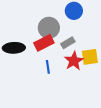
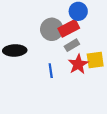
red rectangle: (44, 43) -> (69, 28), moved

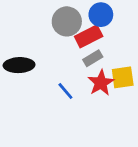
gray circle: (52, 29) -> (67, 21), moved
blue line: (51, 71) -> (65, 91), turned -32

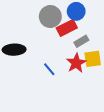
gray rectangle: (93, 58) -> (81, 41), moved

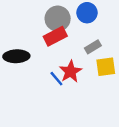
red rectangle: (67, 28) -> (55, 36), moved
red star: (76, 63) -> (71, 72), moved

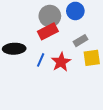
blue line: (56, 79) -> (41, 60), moved, turned 64

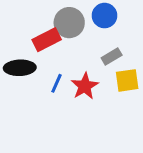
red rectangle: (48, 31) -> (47, 40), moved

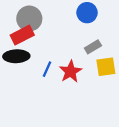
gray circle: (69, 23) -> (29, 19), moved
red rectangle: (47, 40) -> (22, 35), moved

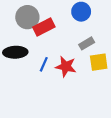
red rectangle: (22, 35) -> (44, 27), moved
red star: (71, 72) -> (66, 66), turned -30

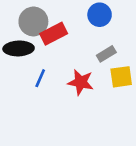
black ellipse: (15, 52) -> (19, 48), moved
blue line: (44, 64) -> (40, 78), moved

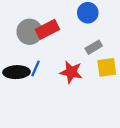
gray circle: (33, 21) -> (30, 32), moved
black ellipse: (19, 48) -> (17, 72), moved

